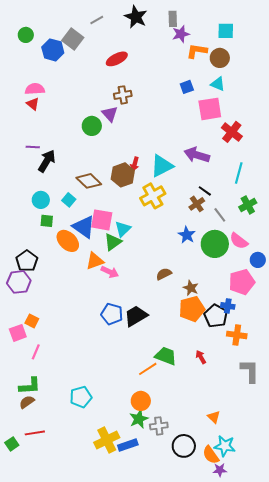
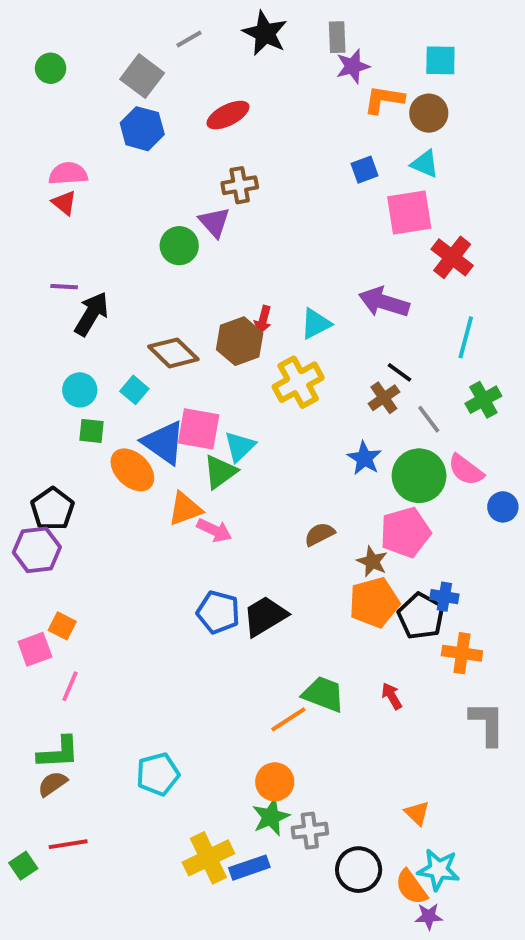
blue hexagon: (53, 50) -> (142, 129), moved
cyan triangle: (162, 166) -> (316, 324), size x0.7
pink pentagon: (242, 282) -> (405, 532), moved

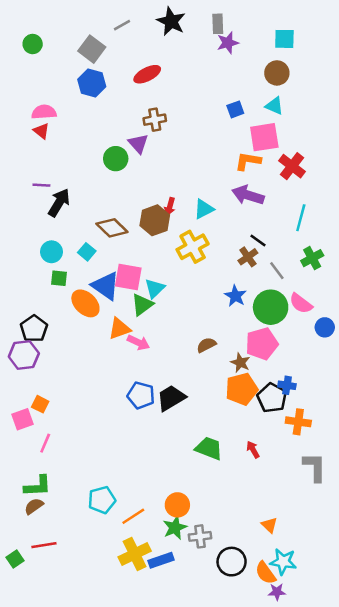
orange L-shape: (384, 99) -> (248, 161), moved
orange line: (288, 719) -> (133, 516), moved

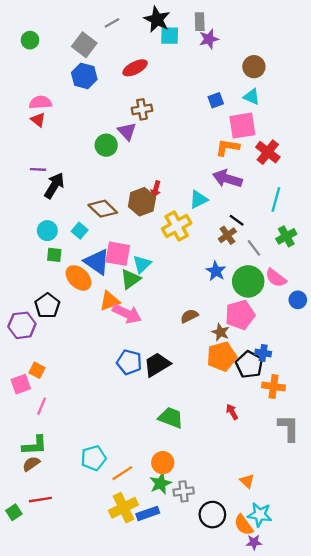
cyan square: (284, 39) -> (170, 36), moved
cyan triangle: (204, 209) -> (199, 199), moved
black pentagon: (34, 329) -> (47, 306), moved
pink arrow: (138, 342) -> (127, 314), size x1.4
green trapezoid: (209, 448) -> (171, 418), moved

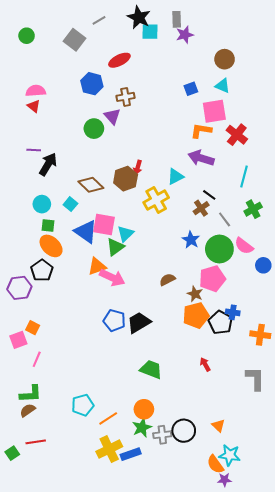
blue hexagon: (84, 76) -> (92, 84), moved
orange ellipse: (78, 278) -> (51, 246), moved
orange cross: (274, 386) -> (260, 335), moved
black circle: (212, 515) -> (184, 431), moved

